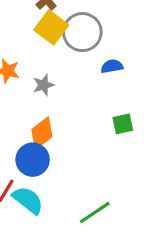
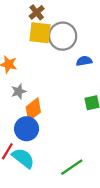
yellow square: (51, 27) -> (40, 33), turned -30
gray star: (43, 85) -> (19, 91), moved

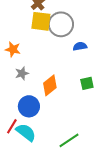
orange diamond: (33, 110) -> (50, 85), moved

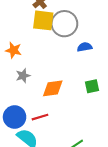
orange diamond: (50, 85) -> (53, 88), turned 30
blue circle: (29, 106) -> (15, 117), moved
red line: (12, 126) -> (40, 117), moved, turned 42

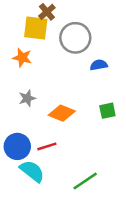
yellow square: (43, 20) -> (36, 28), moved
orange star: (14, 50) -> (22, 58), moved
orange diamond: (53, 88) -> (62, 113), turned 30

